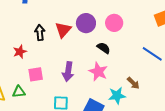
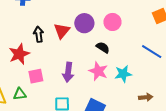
red star: (20, 52) -> (19, 54), size x1.5
brown arrow: (133, 83) -> (146, 97), moved, turned -48
cyan star: (117, 96) -> (123, 74), moved

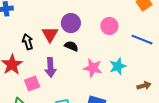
pink circle: (112, 22) -> (109, 26), moved
black semicircle: (103, 47) -> (71, 46), moved
purple arrow: (68, 72) -> (50, 67), moved

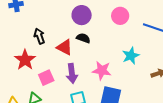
red triangle: (50, 34) -> (65, 47), moved, turned -30
purple arrow: (50, 67) -> (72, 73), moved
pink star: (93, 68) -> (102, 71), moved

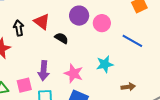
purple circle: (82, 15) -> (79, 16), moved
red triangle: (65, 47) -> (42, 22), moved
pink square: (46, 78) -> (24, 85), moved

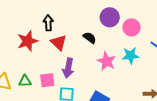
red triangle: (42, 22) -> (59, 42), moved
cyan star: (105, 64) -> (131, 56), moved
pink star: (74, 73) -> (107, 61), moved

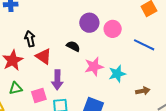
cyan star: (131, 56) -> (117, 74), moved
pink star: (107, 61) -> (94, 67), turned -30
green triangle: (25, 81) -> (16, 88), moved

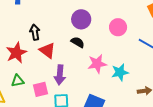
purple circle: (89, 23) -> (81, 19), moved

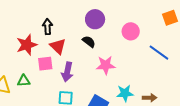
cyan star: (120, 72) -> (125, 93), moved
green triangle: (18, 81) -> (24, 81), moved
pink square: (40, 89) -> (45, 64), moved

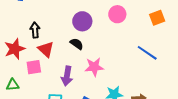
pink circle: (131, 31) -> (117, 14), moved
purple arrow: (67, 72) -> (67, 76), moved

